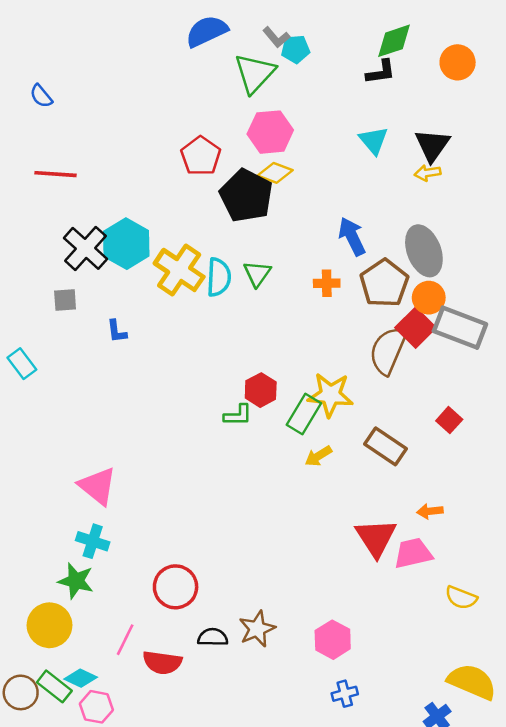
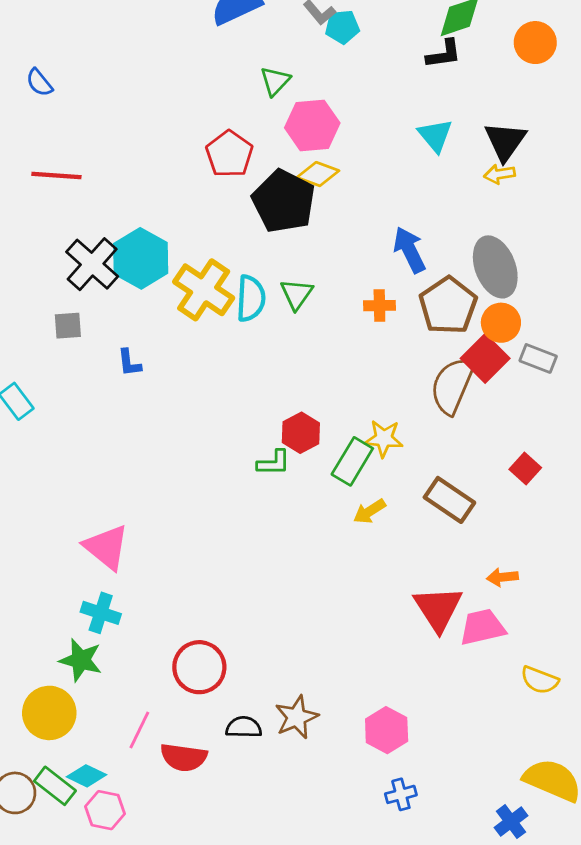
green triangle: (255, 73) -> (275, 81), moved, size x0.6
gray rectangle: (460, 328) -> (538, 358), size x0.6
yellow star: (330, 395) -> (384, 438), size x0.7

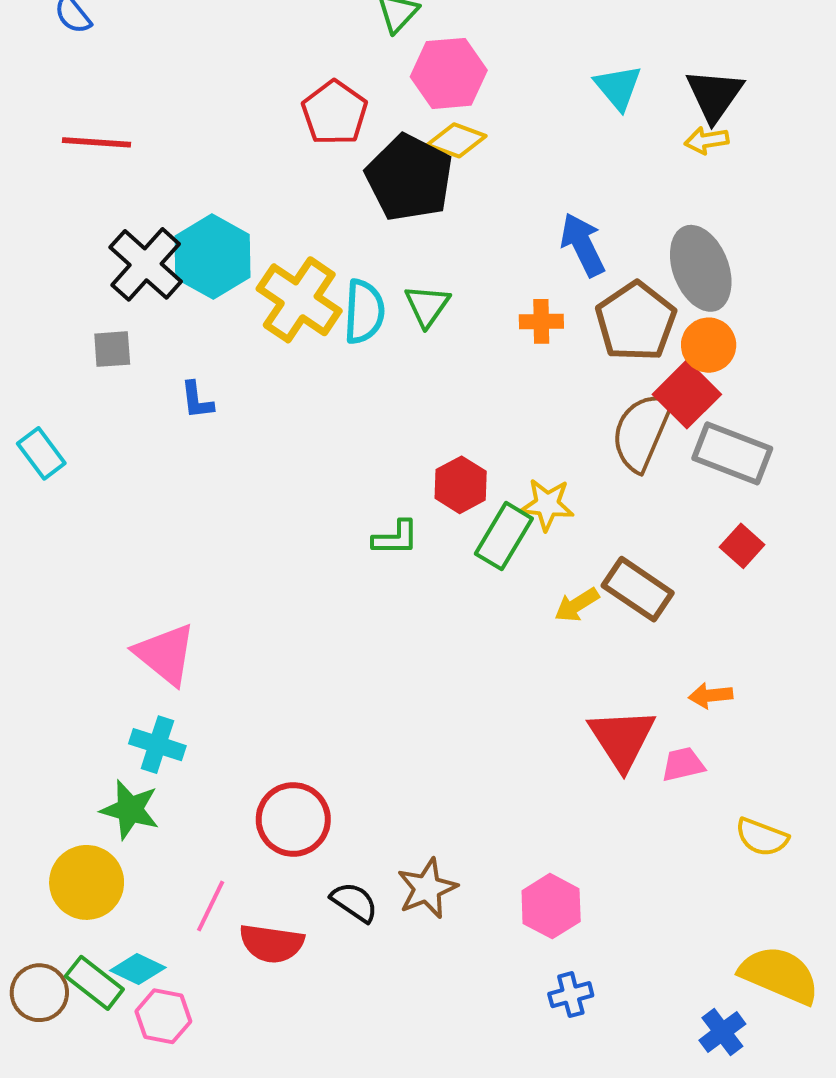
gray rectangle: (538, 358) -> (732, 453), moved, size x1.5
red hexagon: (301, 433) -> (461, 485), moved
yellow arrow: (369, 511) -> (577, 605), moved
pink trapezoid: (482, 627) -> (683, 764), size x0.7
black semicircle: (244, 727) -> (354, 902), turned 33

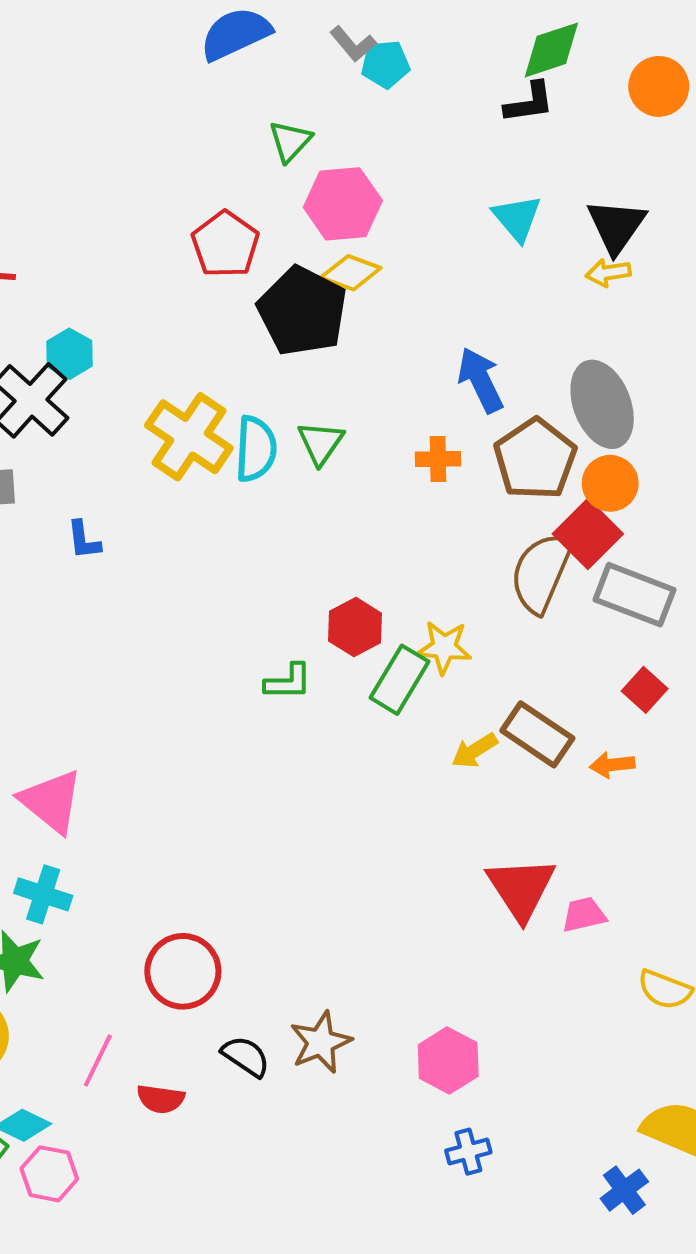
cyan hexagon: (213, 257) -> (69, 354), moved, size x0.6
orange arrow: (711, 695) -> (612, 765), moved
red semicircle: (272, 943) -> (161, 1099), size x0.7

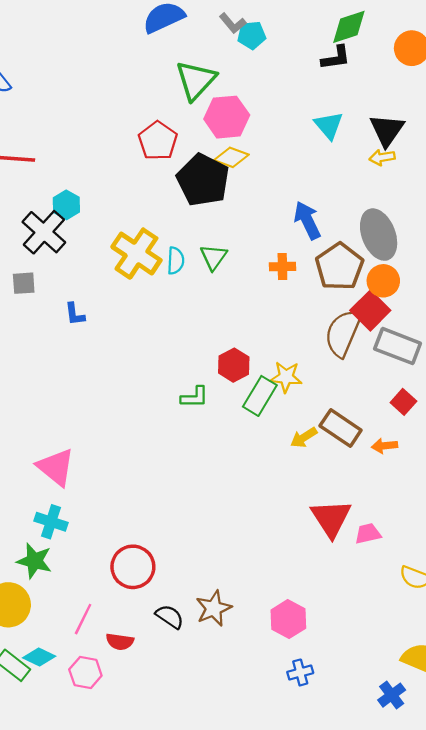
green triangle: (290, 141) -> (196, 80), size x1.6
cyan semicircle: (256, 449) -> (176, 261), size x0.7
pink hexagon: (49, 1174) -> (85, 672), moved

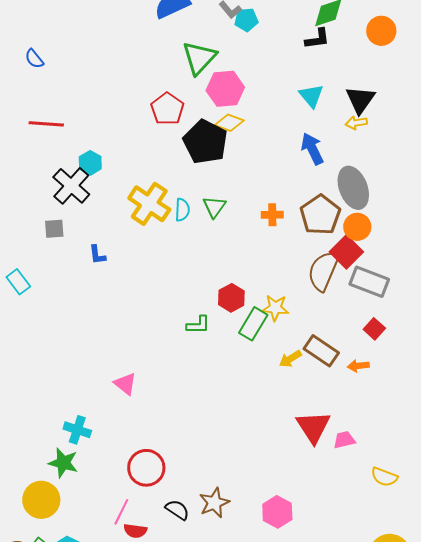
blue arrow: (307, 220) -> (312, 149), moved
pink triangle: (56, 467) -> (125, 384), moved, size x0.7
pink line: (83, 619) -> (121, 512), moved

